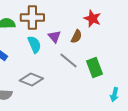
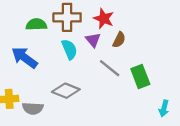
red star: (92, 18) -> (104, 19), moved

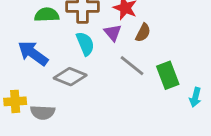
gray diamond: (66, 91) -> (70, 77), moved
cyan arrow: (164, 108) -> (195, 97), moved

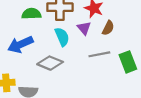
blue arrow: (33, 53) -> (20, 44), turned -60
gray line: (132, 66) -> (99, 54), turned -50

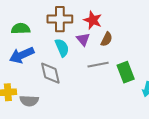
green semicircle: (31, 14) -> (21, 29), moved
gray diamond: (50, 63) -> (50, 73), turned 55

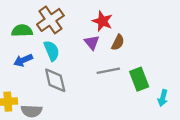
brown cross: (60, 19) -> (50, 20), moved, turned -35
cyan semicircle: (62, 48) -> (52, 51), moved
blue arrow: (22, 55) -> (23, 60), size x0.7

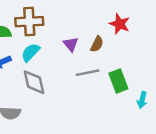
brown cross: (50, 20) -> (29, 22), turned 32
red star: (102, 21) -> (120, 24), moved
cyan semicircle: (52, 51) -> (30, 52), turned -114

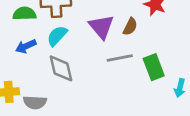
purple triangle: (71, 44) -> (101, 27), size x1.5

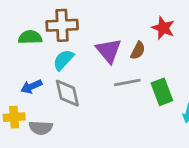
blue arrow: (26, 46) -> (31, 86), moved

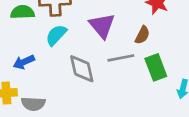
brown semicircle: (138, 51) -> (142, 35), moved
gray diamond: (67, 93) -> (82, 69), moved

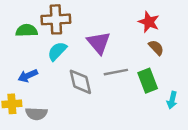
brown semicircle: (142, 35) -> (156, 48), moved, turned -70

